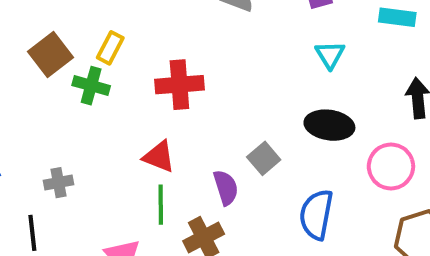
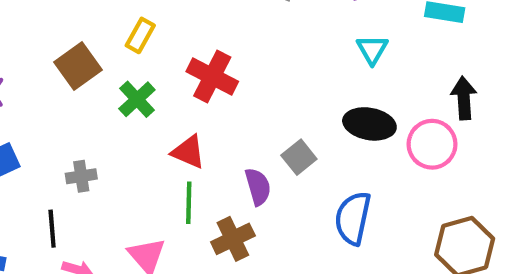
brown square: (50, 55) -> (78, 66), moved
red cross: (179, 85) -> (212, 76), turned 30
green cross: (91, 86) -> (137, 99), moved, turned 30
pink circle: (391, 166) -> (432, 144), moved

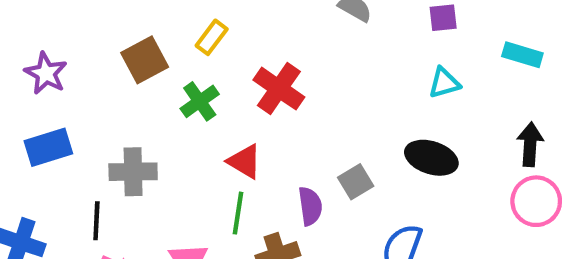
cyan triangle: (372, 50) -> (444, 83), turned 36
pink circle: (432, 144) -> (536, 201), moved
gray cross: (81, 176) -> (133, 172), size x1.5

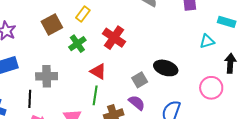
cyan triangle: (444, 83) -> (207, 41), moved
black ellipse: (431, 158) -> (166, 68), moved
gray square: (356, 182) -> (140, 80), moved
pink circle: (536, 201) -> (211, 88), moved
purple semicircle: (310, 206) -> (137, 103), moved, turned -42

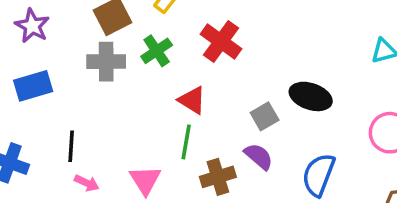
gray cross: (47, 76) -> (106, 62), moved

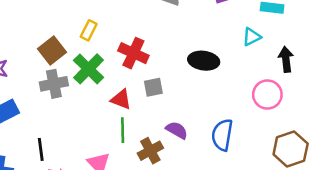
green cross: (157, 51) -> (89, 69), size x1.4
black ellipse: (311, 96) -> (204, 61), moved
gray square: (265, 116) -> (153, 87), moved, turned 30

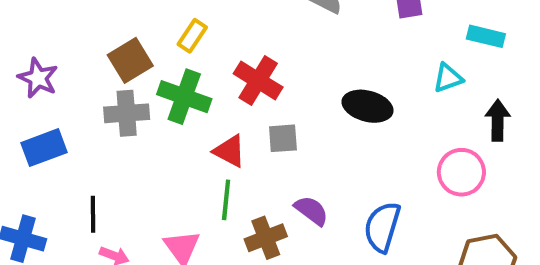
green cross: (89, 69) -> (184, 97), turned -32

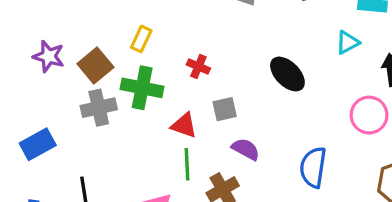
purple star: (38, 78) -> (49, 56), moved
red cross: (258, 80) -> (198, 67), size x0.6
black ellipse: (368, 106) -> (287, 74), turned 39
purple semicircle: (311, 211) -> (246, 149), moved

